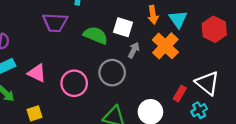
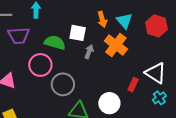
gray circle: (112, 73) -> (63, 84), moved
pink circle: (74, 83) -> (40, 65), moved
cyan cross: (199, 110) -> (159, 98), moved

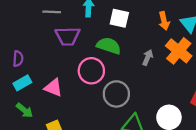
white square: (78, 33) -> (119, 18), moved

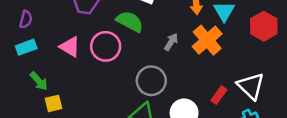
pink triangle: (53, 88) -> (70, 47), moved
gray circle: (116, 94) -> (151, 81), moved
green arrow: (24, 110) -> (39, 81), moved

